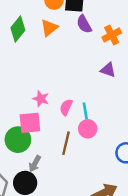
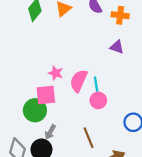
orange cross: (112, 35) -> (120, 15), turned 35
pink semicircle: (66, 107) -> (79, 81), size x1.5
brown line: (66, 143) -> (88, 138), moved, turned -35

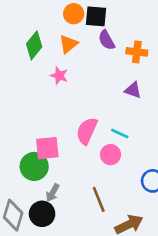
pink star: (56, 73) -> (59, 76), moved
cyan line: (96, 84) -> (120, 134), moved, turned -56

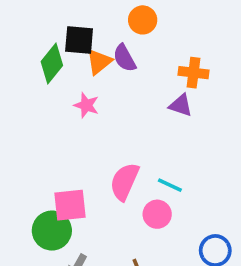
orange circle: (74, 14) -> (143, 20), moved
black square: (96, 16) -> (79, 40), moved
purple semicircle: (107, 40) -> (124, 58), moved
purple triangle: (133, 90) -> (181, 105), moved

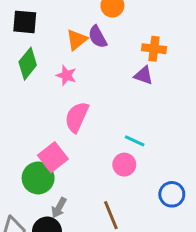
black square: (79, 40) -> (25, 22), moved
green diamond: (52, 64) -> (28, 64), moved
pink semicircle: (124, 182) -> (77, 117), moved
pink square: (70, 205) -> (53, 157), turned -32

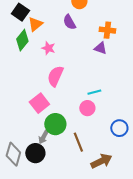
black square: (25, 22) -> (20, 12), turned 30
orange triangle: (77, 40) -> (35, 24), moved
cyan line: (135, 141) -> (94, 92), turned -40
green circle: (38, 178) -> (55, 124), moved

